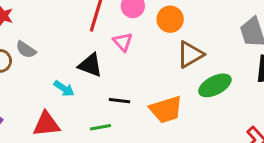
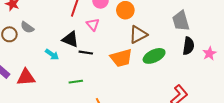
black line: (119, 101) -> (86, 53), moved
orange trapezoid: (166, 110) -> (121, 58), moved
red triangle: (46, 124) -> (26, 77), moved

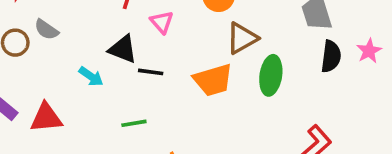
pink star: (209, 53) -> (369, 51), moved
green ellipse: (154, 56) -> (271, 75), turned -55

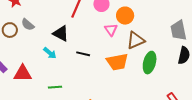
pink triangle: (162, 22) -> (111, 30), moved
black triangle: (123, 49) -> (61, 33), moved
green line: (134, 123) -> (55, 87), moved

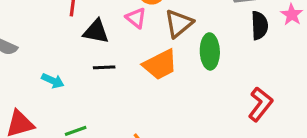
black triangle: (61, 33) -> (96, 31), moved

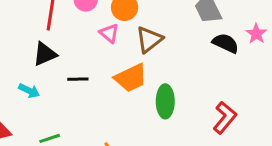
black semicircle: (259, 25) -> (226, 43), turned -64
black triangle: (96, 31) -> (45, 54), moved, turned -36
green ellipse: (210, 51) -> (165, 101), moved

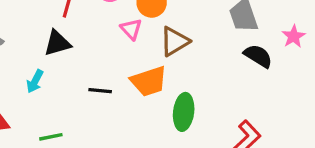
pink star: (256, 34) -> (294, 36), moved
black line: (78, 79) -> (100, 91), moved
cyan arrow: (29, 91) -> (35, 81), turned 85

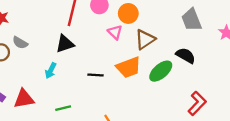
black semicircle: (258, 56) -> (186, 56), moved
green ellipse: (184, 112) -> (161, 71), moved, turned 45

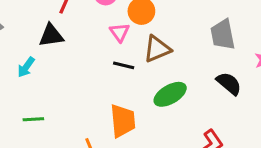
black semicircle: (186, 56) -> (229, 83), moved
orange trapezoid: (129, 67) -> (123, 121), moved, turned -85
black line: (95, 75) -> (124, 65), moved

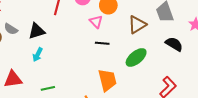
black triangle: (51, 36) -> (37, 31), moved
brown triangle: (157, 49) -> (137, 25), moved

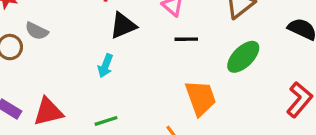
black triangle: (37, 31) -> (123, 26), moved
cyan arrow: (38, 55) -> (105, 66), moved

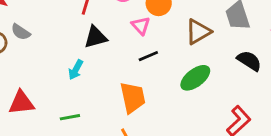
black line: (186, 39) -> (148, 56), turned -30
orange trapezoid: (201, 98) -> (133, 97), moved

